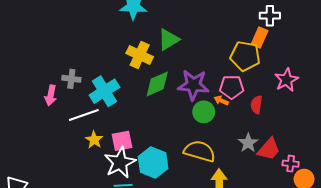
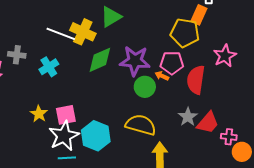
cyan cross: (104, 91) -> (49, 67), size x0.7
red semicircle: (256, 105) -> (196, 80), size x1.6
white line: (84, 115) -> (61, 34), moved, turned 40

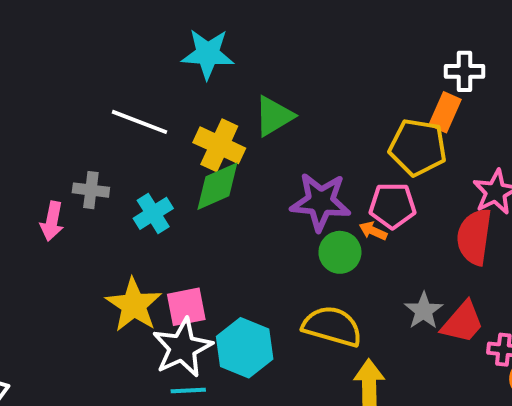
white line: (61, 34) -> (140, 122), moved
green diamond: (100, 60) -> (217, 186), moved
red semicircle: (196, 80) -> (474, 237), moved
yellow star: (39, 114) -> (134, 305), size x1.6

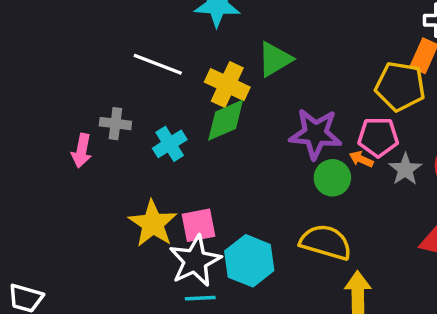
gray star: (424, 311) -> (405, 169), moved

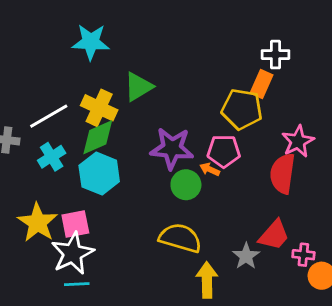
white line: (158, 64) -> (49, 116), moved, turned -51
gray star: (405, 169) -> (246, 256), moved
cyan hexagon: (249, 261) -> (99, 174), moved

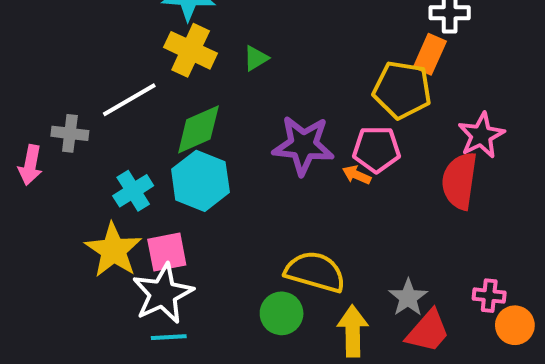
green triangle: (138, 87) -> (256, 58), size x0.6
yellow cross: (99, 108) -> (191, 50), moved
cyan cross: (52, 157) -> (133, 191), moved
green circle: (186, 185) -> (282, 313), moved
red trapezoid: (274, 235) -> (428, 331), moved

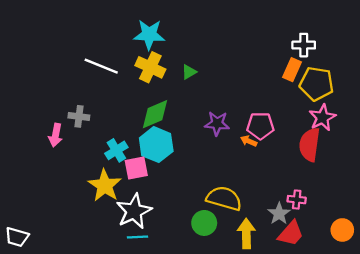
yellow pentagon: (402, 90) -> (317, 84), moved
white line: (129, 100) -> (101, 66), moved, turned 52
purple star: (303, 145) -> (217, 123), size x0.7
pink square: (167, 252) -> (136, 168), moved
pink cross: (489, 296) -> (297, 200), moved

